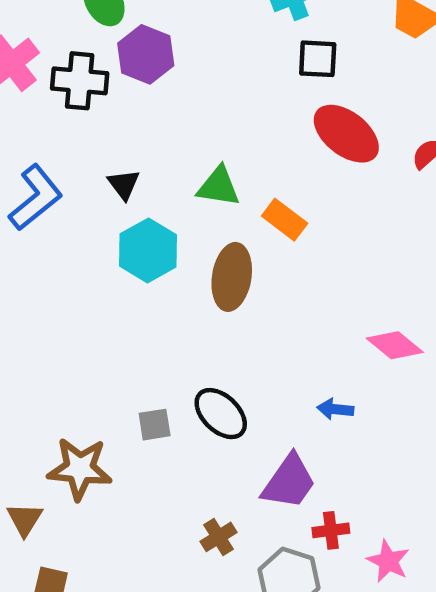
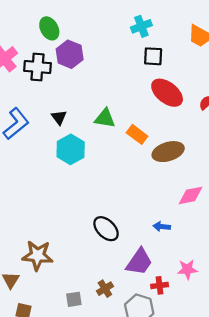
brown ellipse: (232, 277) -> (168, 152), moved, turned 64
pink diamond: (395, 345) -> (191, 195), turned -50
gray square: (155, 425) -> (74, 299), moved
pink star: (388, 561) -> (187, 269), moved, turned -30

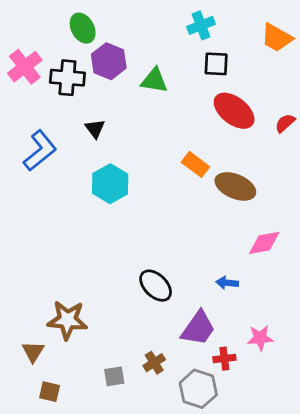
black triangle: (59, 117) -> (95, 129), moved
green triangle: (105, 118) -> (154, 80), moved
brown ellipse: (168, 152) -> (235, 186), turned 40

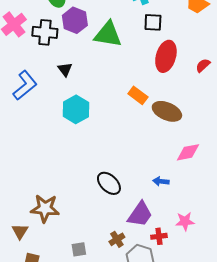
green triangle: (154, 80) -> (108, 34), size x1.4
red ellipse: (234, 111) -> (166, 56), turned 68
brown cross: (154, 363) -> (117, 239), moved

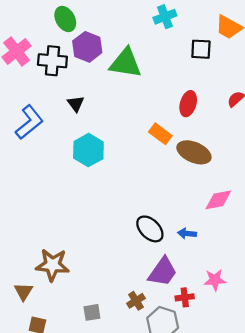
black square: (153, 22) -> (201, 49), moved
red ellipse: (166, 56) -> (188, 104), moved, size x0.7
black ellipse: (109, 183) -> (150, 229), moved

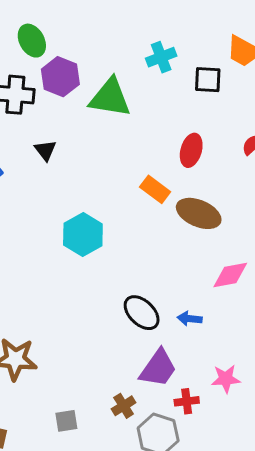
cyan cross: (165, 17) -> (161, 57), moved
cyan hexagon: (88, 150) -> (83, 234), moved

